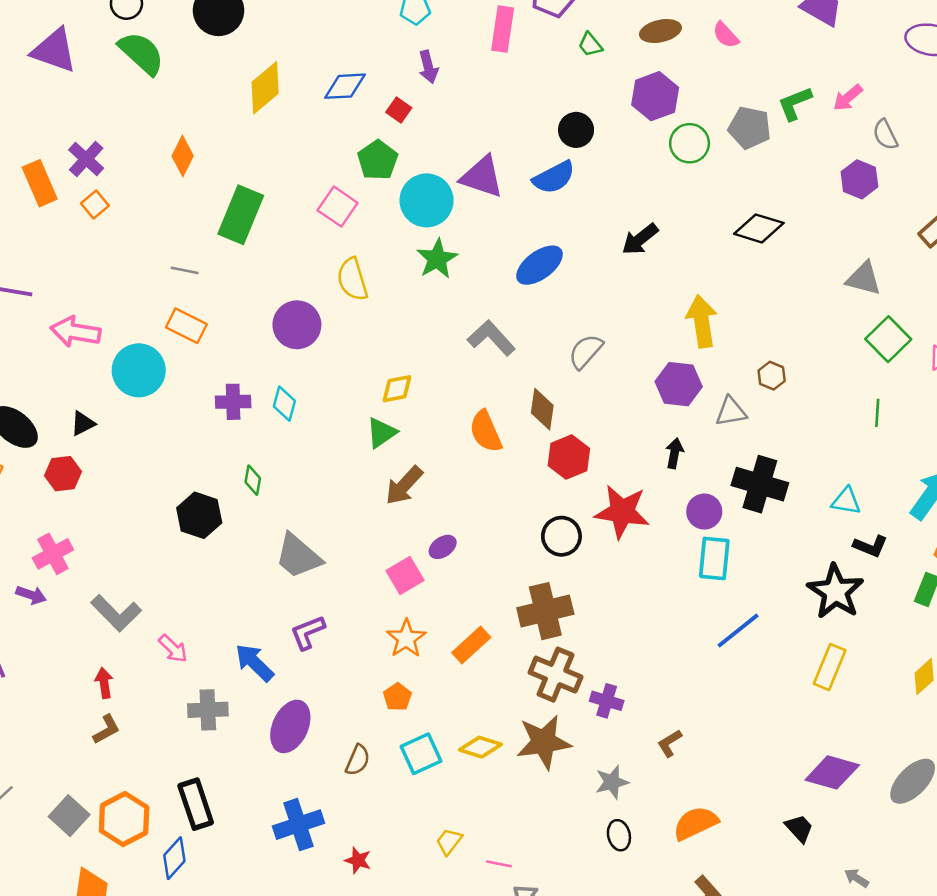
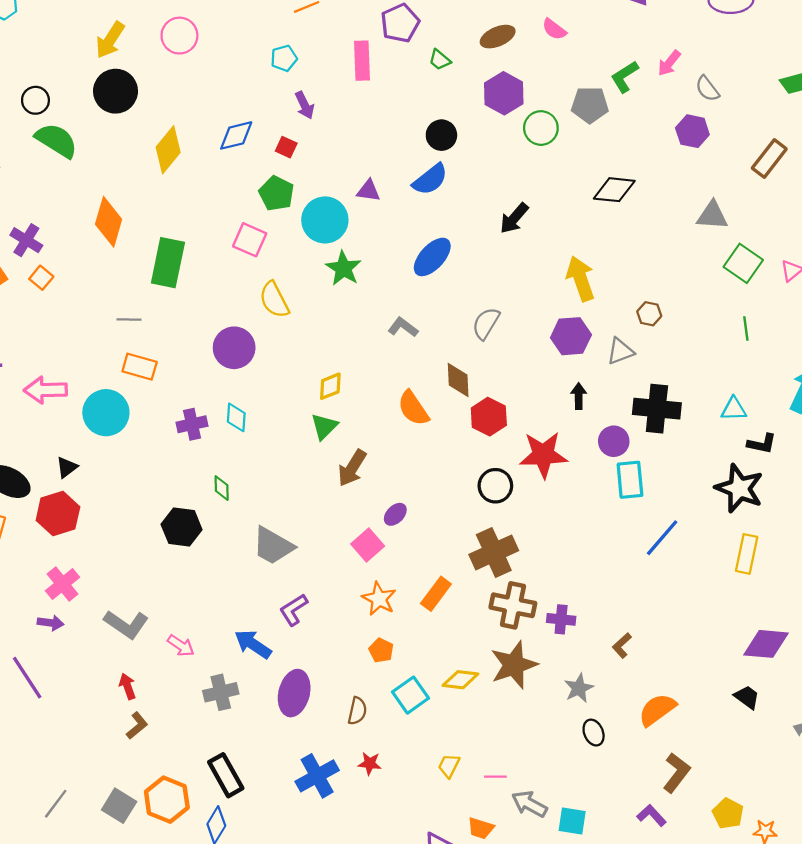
orange diamond: (183, 156) -> (109, 222), size x1.4
purple triangle: (482, 177) -> (368, 191), size x0.6
gray L-shape: (491, 338) -> (403, 327), size x0.7
red hexagon: (63, 474) -> (58, 514), size x1.4
red star: (358, 860) -> (370, 763), moved

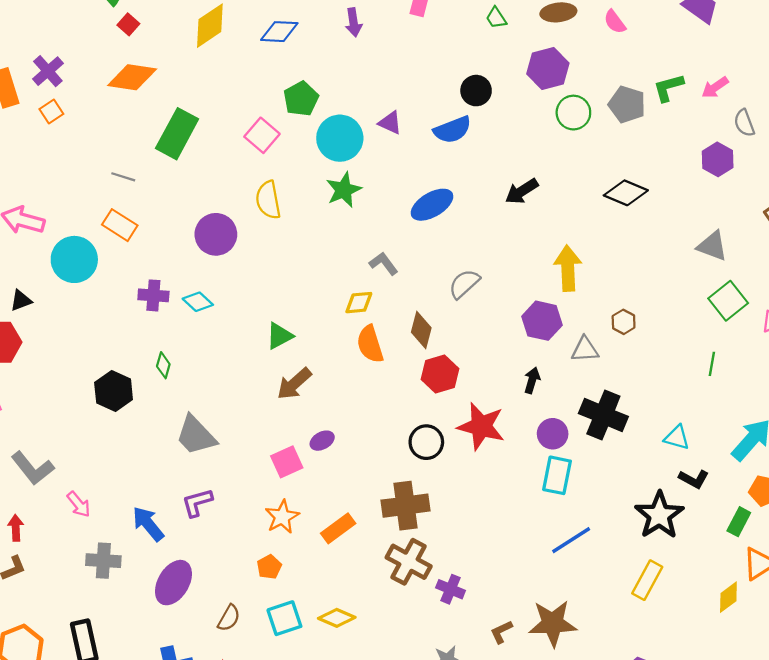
red square: (286, 147) -> (128, 24), moved
orange diamond: (109, 222) -> (132, 77), turned 66
yellow diamond: (330, 386) -> (359, 303), moved
cyan diamond: (236, 417) -> (198, 302), turned -68
brown star: (514, 665) -> (553, 623), moved

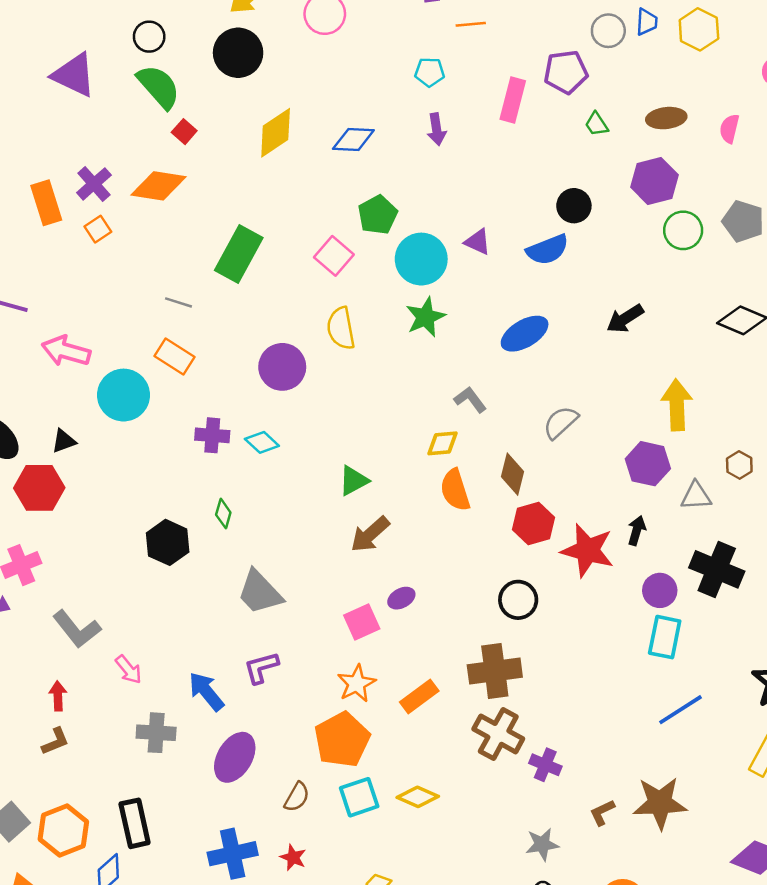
pink semicircle: (615, 22) -> (729, 129), turned 50
orange diamond: (132, 77) -> (159, 186), moved
red star: (481, 426) -> (588, 550), moved
orange pentagon: (269, 567) -> (342, 740), size x2.0

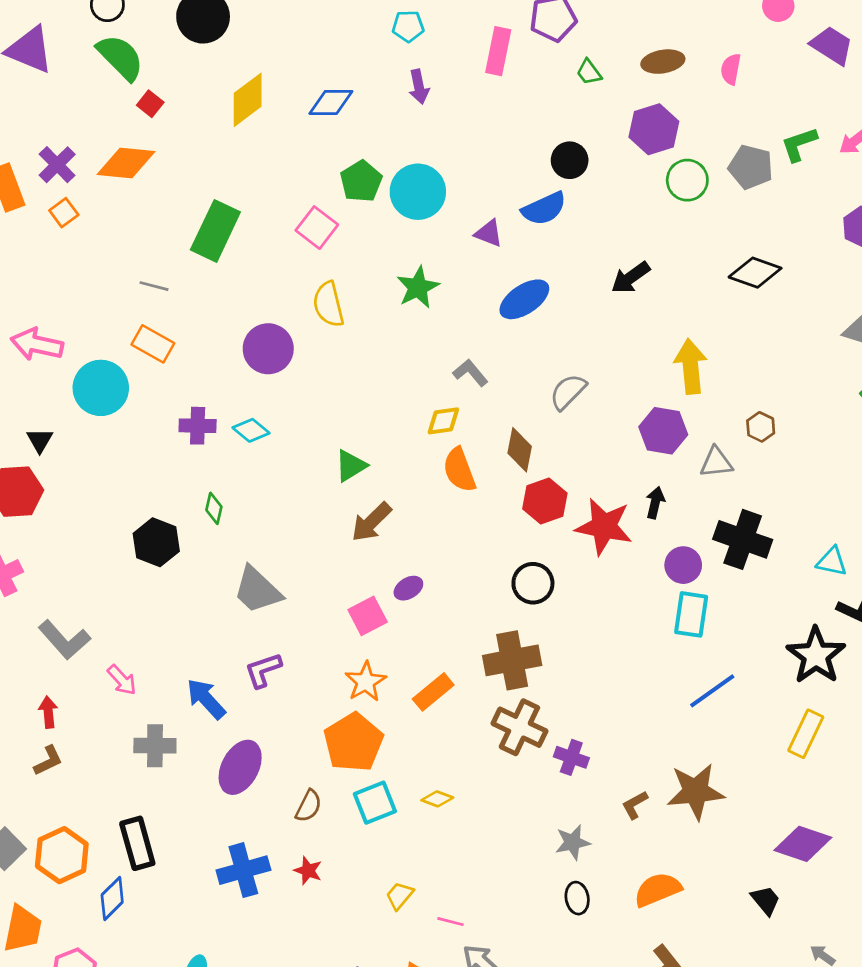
purple triangle: (478, 242) -> (489, 233), moved
cyan circle: (421, 259) -> (418, 192), moved
black triangle: (64, 441) -> (40, 440), turned -36
yellow diamond: (418, 797) -> (437, 799), size x0.7

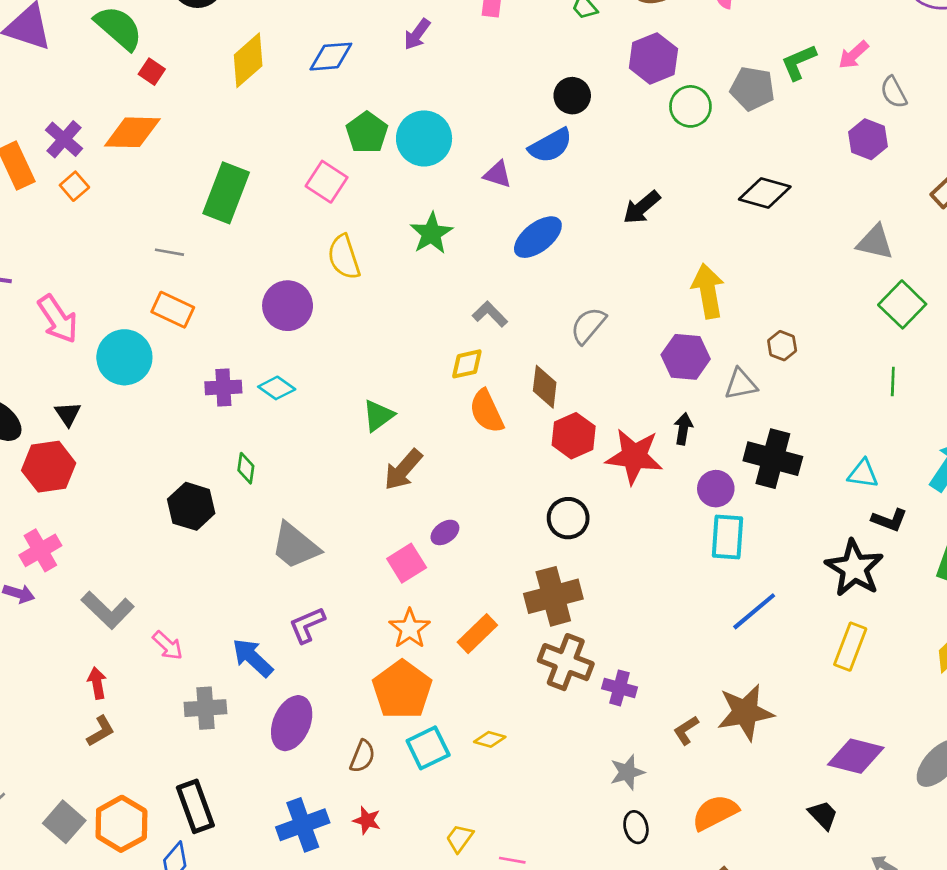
purple arrow: (419, 87) -> (417, 34), turned 52
pink arrow: (37, 344) -> (58, 319), turned -132

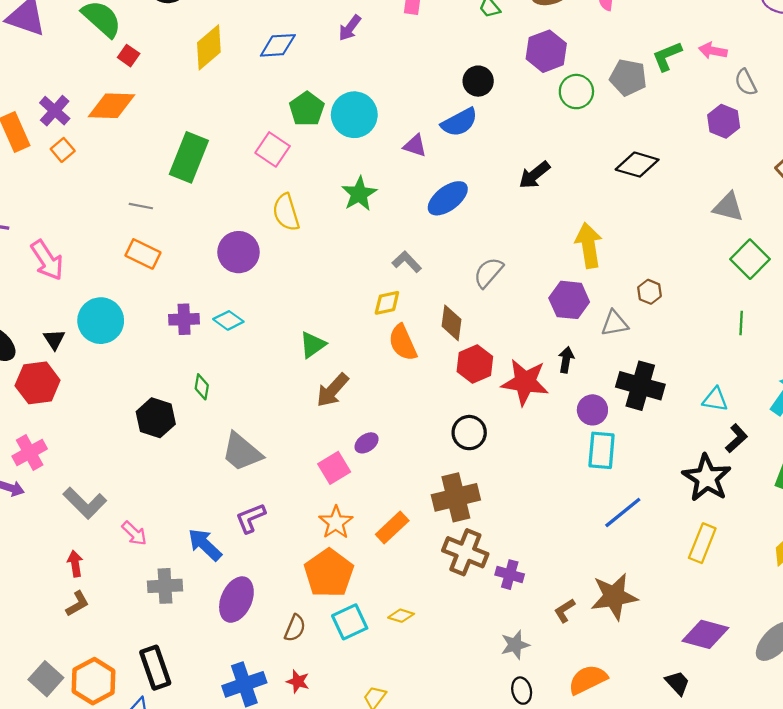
pink arrow: (854, 55) -> (713, 51), turned 52
cyan circle: (124, 357) -> (101, 321), moved
black L-shape: (889, 520) -> (736, 438), turned -64

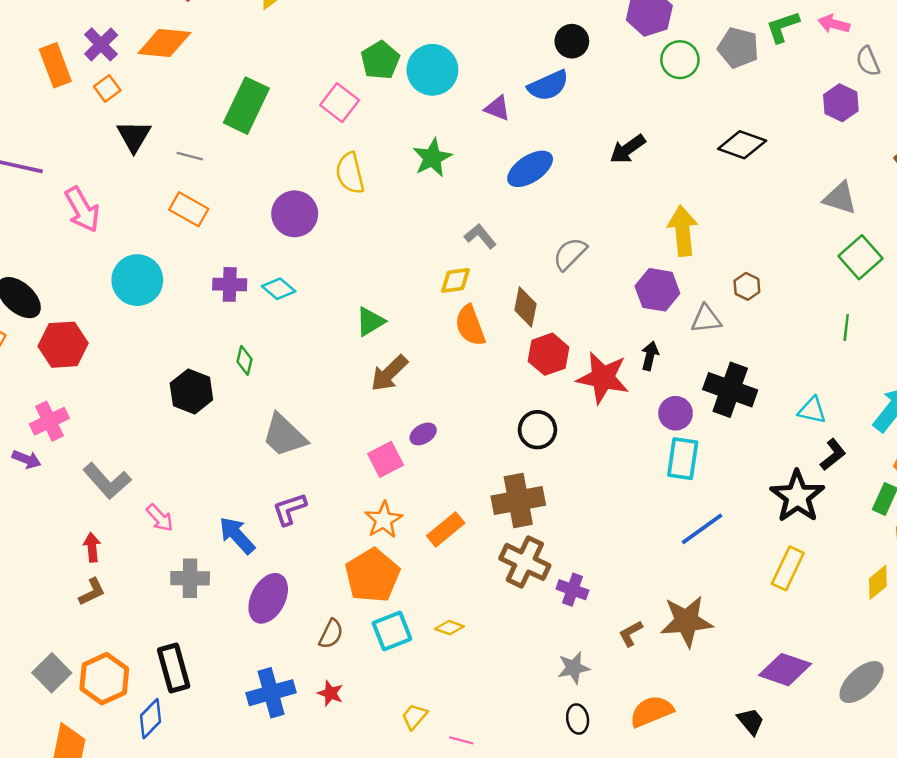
black triangle: (54, 339) -> (134, 136), moved, size x1.4

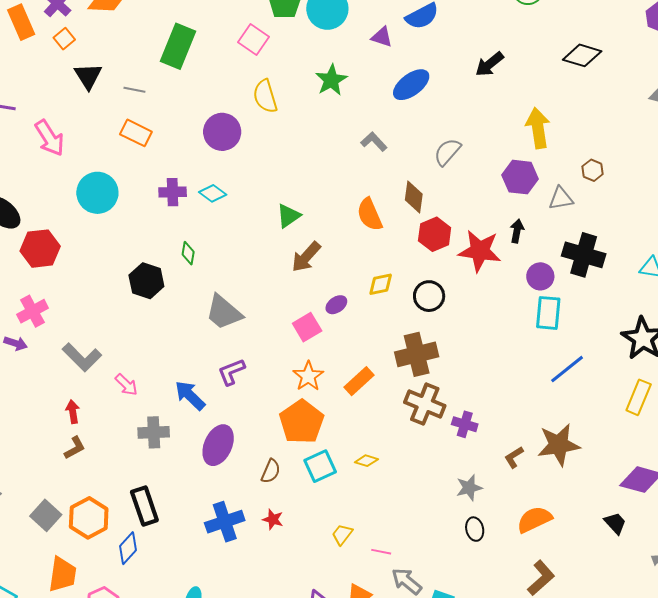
yellow diamond: (455, 280) -> (381, 284), moved

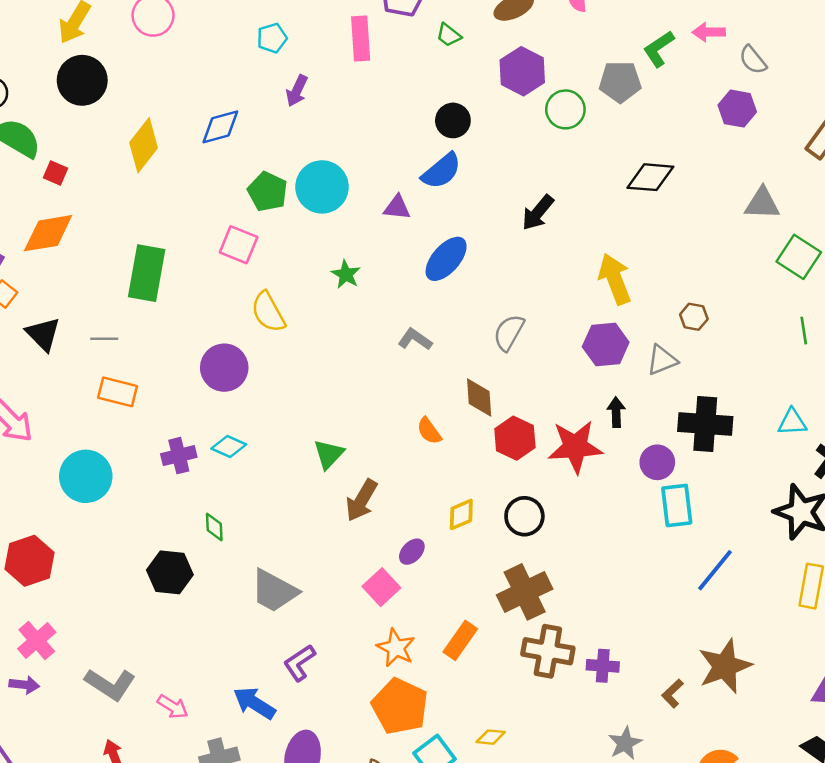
green star: (331, 80) -> (346, 274), size x0.7
orange semicircle: (370, 214) -> (429, 431), size x0.7

